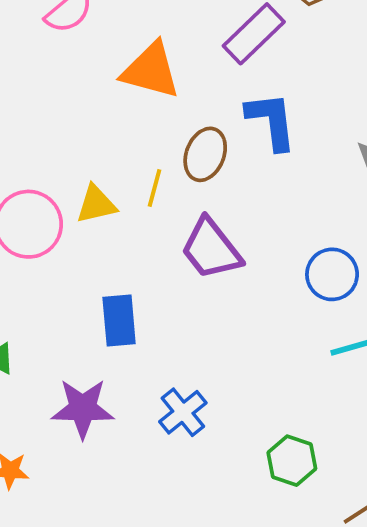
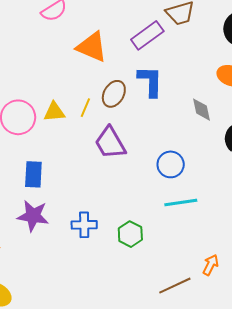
blue rectangle: (119, 320) -> (33, 174), moved
blue cross: (183, 412) -> (84, 225), turned 30
green hexagon: (292, 461) -> (130, 234), moved

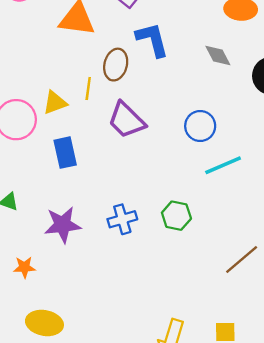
blue rectangle: (33, 174) -> (65, 153), moved

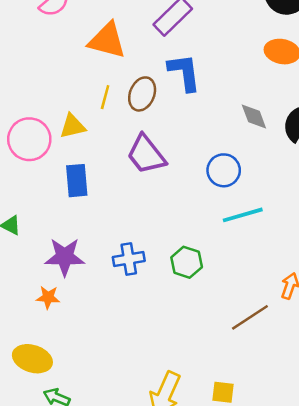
gray diamond: (218, 56) -> (254, 116), moved
yellow line: (88, 88) -> (105, 97), moved
orange star: (24, 267) -> (48, 297), moved

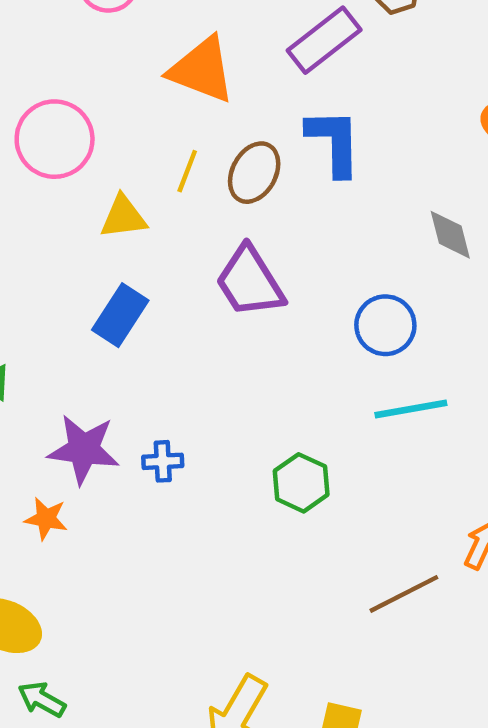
pink circle: (29, 139) -> (55, 139), moved
blue rectangle: (77, 181) -> (120, 315), turned 32
blue cross: (129, 259) -> (163, 461), moved, size x0.7

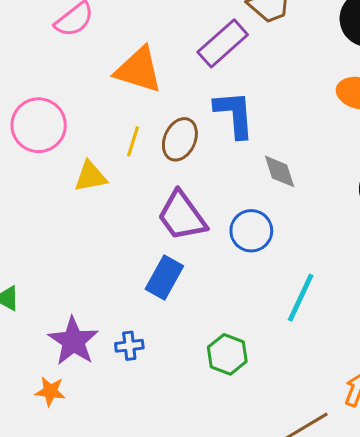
gray diamond: (450, 235) -> (280, 171), moved
blue rectangle: (120, 315) -> (164, 277), moved
blue circle: (385, 325) -> (251, 231), moved
cyan line: (411, 409) -> (301, 298), turned -51
purple star: (84, 449) -> (73, 341), turned 30

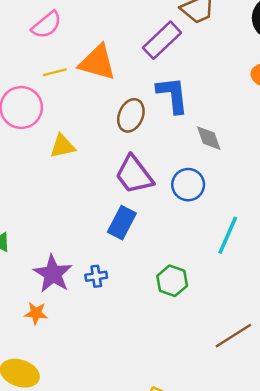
yellow line: (133, 141) -> (55, 72), moved, turned 60

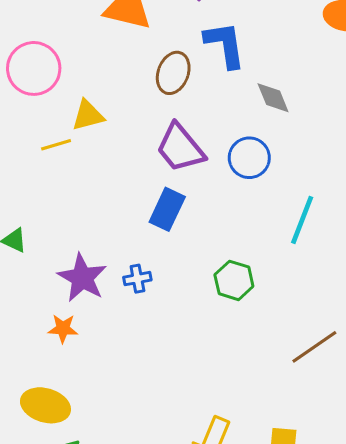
yellow line: (55, 72) -> (56, 145), moved

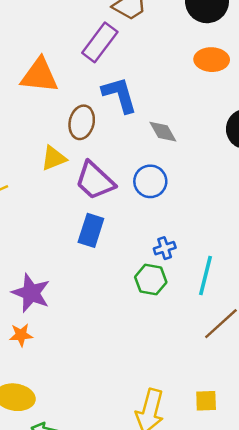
yellow triangle: (88, 115) -> (54, 158), moved
cyan line: (302, 220) -> (205, 275), moved
blue cross: (137, 279) -> (165, 248), moved

